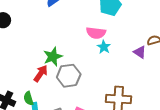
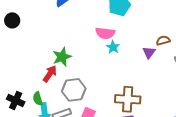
purple triangle: (140, 52) -> (149, 52), turned 32
gray hexagon: (69, 76) -> (74, 90), moved

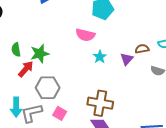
cyan star: (113, 47) -> (100, 57), moved
green semicircle: (38, 99) -> (16, 50), moved

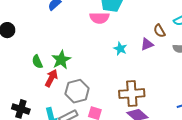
pink semicircle: (85, 35) -> (99, 18), moved
brown semicircle: (142, 49) -> (159, 31), turned -96
purple triangle: (127, 59) -> (147, 44), turned 40

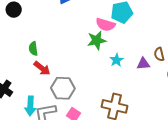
green star: (61, 60) -> (97, 40), moved
red arrow: (51, 78) -> (42, 68), turned 84

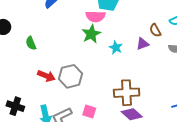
green semicircle: (33, 49) -> (31, 43), moved
gray hexagon: (63, 88) -> (71, 76), moved

